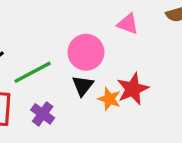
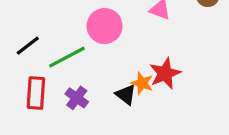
pink circle: (86, 52) -> (105, 26), moved
black triangle: (83, 86) -> (126, 95), moved, turned -30

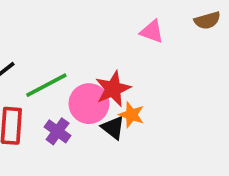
pink circle: (105, 26) -> (89, 104), moved
red star: (165, 73) -> (113, 89), moved

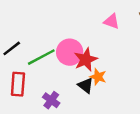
pink circle: (89, 104) -> (70, 52), moved
purple cross: (58, 131) -> (51, 100), moved

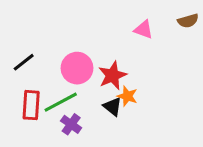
pink circle: (70, 52) -> (77, 68), moved
green line: (41, 57) -> (61, 102), moved

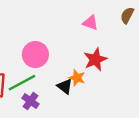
brown semicircle: (188, 21) -> (127, 15), turned 133
red star: (113, 75) -> (95, 59), moved

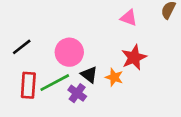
black triangle: (65, 86) -> (89, 75), moved
purple cross: (30, 101) -> (77, 93), moved

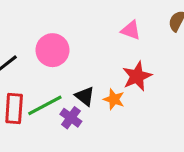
pink circle: (69, 52) -> (52, 50), moved

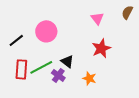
pink triangle: (131, 30) -> (97, 18), turned 32
orange star: (114, 99) -> (89, 78), moved

